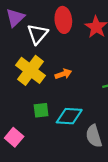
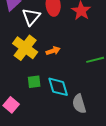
cyan diamond: (69, 116) -> (58, 87), turned 70

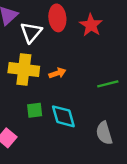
yellow cross: (25, 48) -> (24, 70), turned -30
gray semicircle: (79, 104) -> (104, 133), moved

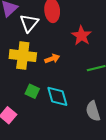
red star: (91, 25) -> (81, 36), moved
green square: (35, 110) -> (32, 91), turned 32

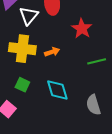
green square: (32, 91) -> (22, 85), moved

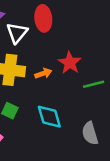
red star: (82, 29) -> (70, 63), moved

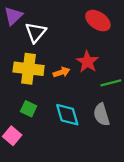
red ellipse: (43, 18) -> (98, 21), moved, turned -50
gray semicircle: (90, 133) -> (101, 115), moved

